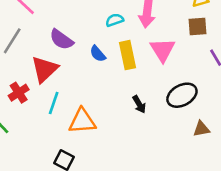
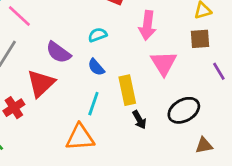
cyan semicircle: (115, 20) -> (98, 35), moved
yellow rectangle: (128, 55) -> (127, 90), moved
cyan line: (54, 103) -> (93, 104), moved

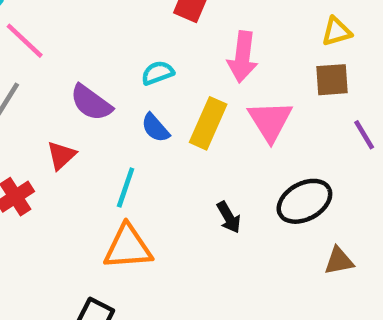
red triangle: (41, 83) -> (61, 155), size x0.6
yellow rectangle: (127, 90) -> (208, 123), moved, turned 36
cyan line: (93, 104) -> (126, 188), moved

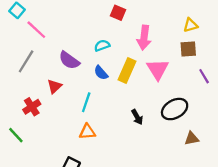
orange triangle: (128, 247) -> (87, 132), size x0.7

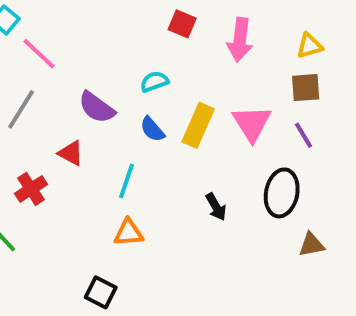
pink arrow: (144, 38) -> (240, 40), moved
purple line: (204, 76) -> (304, 135), moved
red triangle: (54, 86) -> (71, 153), turned -49
black ellipse: (175, 109) -> (282, 193), turned -50

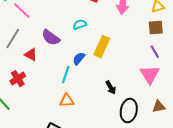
pink triangle: (252, 123) -> (150, 75), moved
blue semicircle: (152, 129) -> (79, 59), moved, turned 80
red triangle: (71, 153) -> (31, 55), moved
black ellipse: (282, 193) -> (129, 111), moved

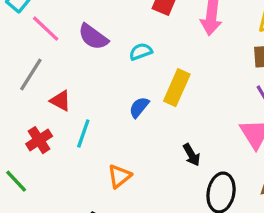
purple semicircle: (51, 38) -> (93, 37), moved
cyan line: (66, 75) -> (83, 134), moved
orange triangle: (67, 101) -> (119, 176), turned -35

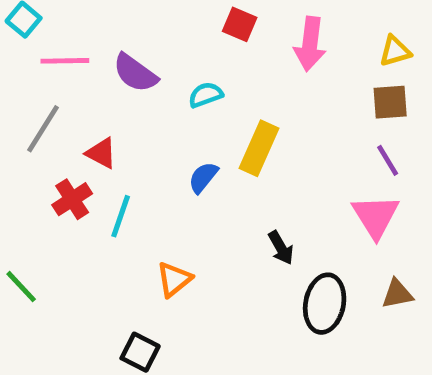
pink line: (46, 29) -> (65, 61), turned -44
red triangle: (60, 101) -> (101, 153), moved
red cross: (39, 140) -> (72, 199), moved

